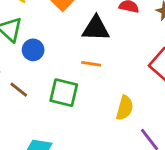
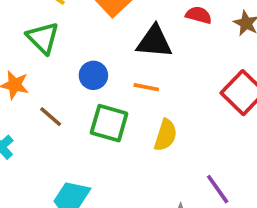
blue circle: (33, 50) -> (93, 75), moved
yellow semicircle: (125, 108) -> (165, 135), moved

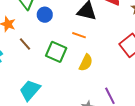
blue circle: (93, 75) -> (45, 15), moved

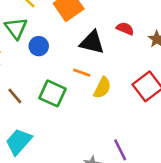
brown line: (25, 44) -> (15, 96), moved
yellow semicircle: (86, 63) -> (102, 88), moved

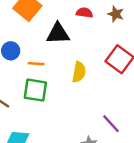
orange line: (82, 73) -> (36, 64), moved

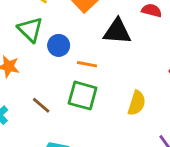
yellow semicircle: (79, 72) -> (137, 103), moved

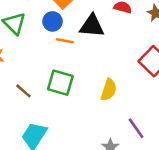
blue circle: (59, 45) -> (52, 21), moved
orange line: (87, 64) -> (65, 41), moved

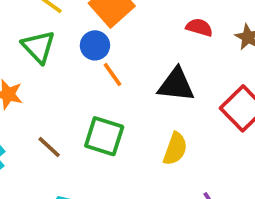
black triangle: (92, 26) -> (176, 85), moved
orange line: (65, 41) -> (113, 74), turned 42

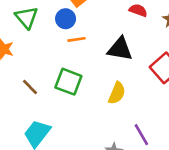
orange line: (113, 74) -> (77, 39), turned -66

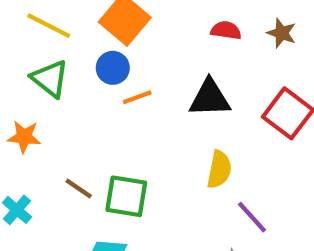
green square: (68, 82) -> (126, 196), moved
purple line: (141, 135) -> (252, 217), moved

